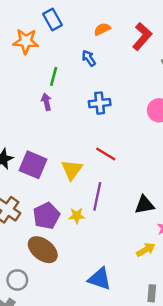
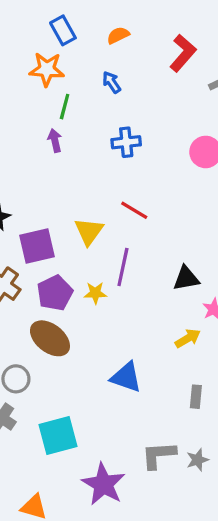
orange semicircle: (102, 29) -> (118, 35), moved
orange star: (26, 41) -> (47, 69), moved
purple square: (33, 165) -> (37, 246), moved, turned -36

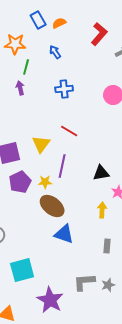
blue rectangle: (63, 30) -> (38, 20), moved
brown ellipse: (50, 338) -> (52, 206), moved
yellow arrow: (188, 338) -> (102, 210), turned -56

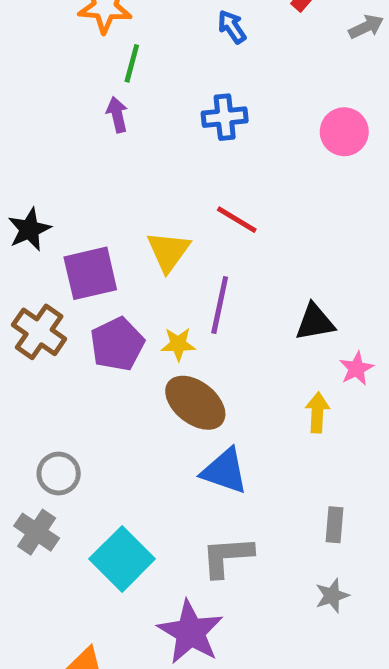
blue arrow: (55, 52) -> (232, 27), moved
gray rectangle: (107, 246) -> (334, 525), moved
cyan square: (22, 270) -> (122, 559), turned -30
gray L-shape: (84, 282) -> (227, 557), moved

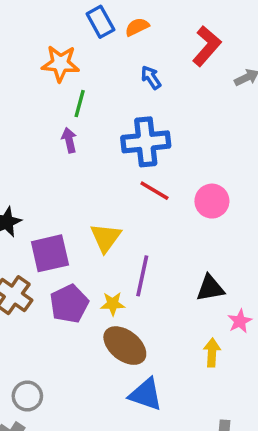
blue cross: (225, 117) -> (146, 142), size x1.5
pink circle: (344, 132) -> (212, 201), moved
red line: (237, 220) -> (154, 191), moved

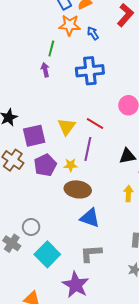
orange star: (60, 64) -> (70, 25), moved
red line: (154, 191) -> (95, 124), moved
brown ellipse: (125, 346) -> (78, 189), turned -30
gray circle: (27, 396) -> (31, 227), moved

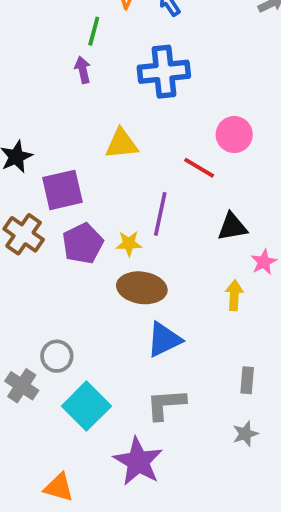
red line: (95, 124) -> (199, 168), moved
yellow triangle: (67, 127) -> (122, 144), moved, turned 48
blue triangle: (90, 218) -> (164, 340), turned -45

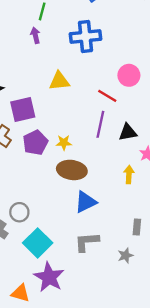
purple line: (160, 214) -> (100, 124), moved
gray star: (245, 434) -> (125, 256), moved
purple star: (138, 461) -> (49, 277), moved

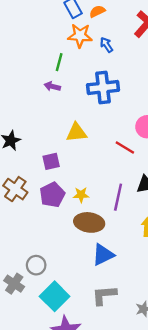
purple arrow: (35, 35) -> (52, 86), turned -63
purple square: (23, 110) -> (51, 161), moved, size x0.7
purple line: (100, 124) -> (118, 197), moved

